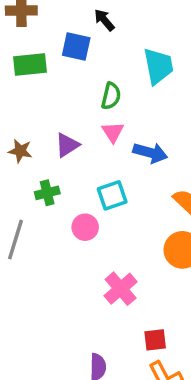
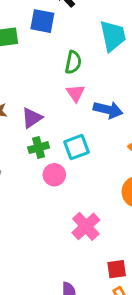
purple triangle: (67, 145) -> (32, 118), moved
green cross: (47, 193) -> (39, 148), moved

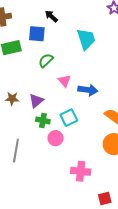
green semicircle: (73, 62) -> (46, 60), moved, turned -140
green cross: (39, 148) -> (43, 121), turned 32
pink cross: (86, 226) -> (81, 171), turned -36

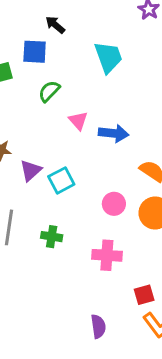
purple triangle: (36, 101) -> (31, 170), moved
cyan square: (69, 118) -> (61, 180), moved
green cross: (43, 121) -> (52, 237), moved
pink circle: (56, 138) -> (114, 204), moved

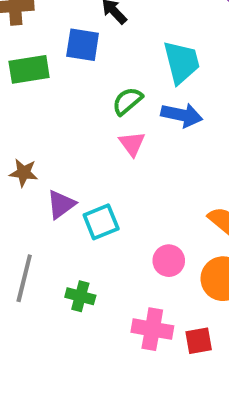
green semicircle: (49, 91) -> (127, 101), moved
blue arrow: (114, 133) -> (182, 115), moved
red square: (144, 295) -> (199, 341), moved

